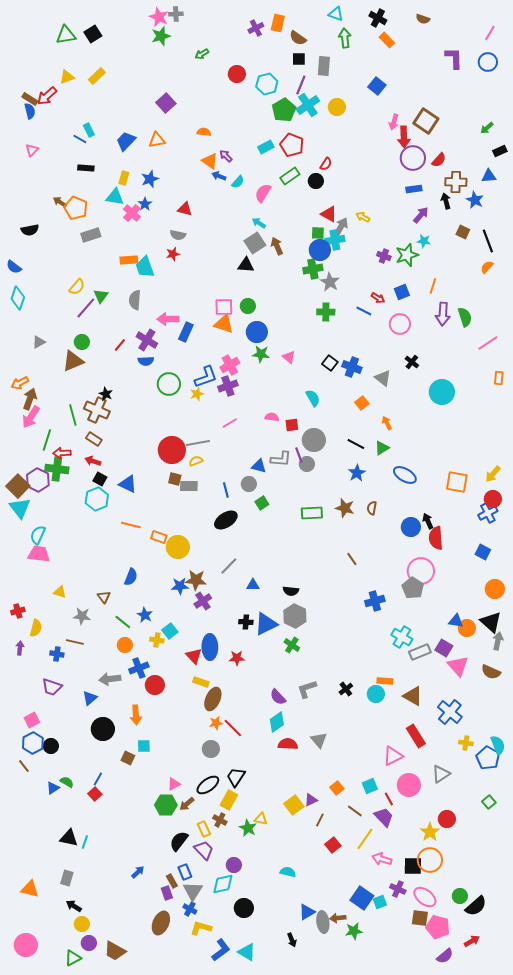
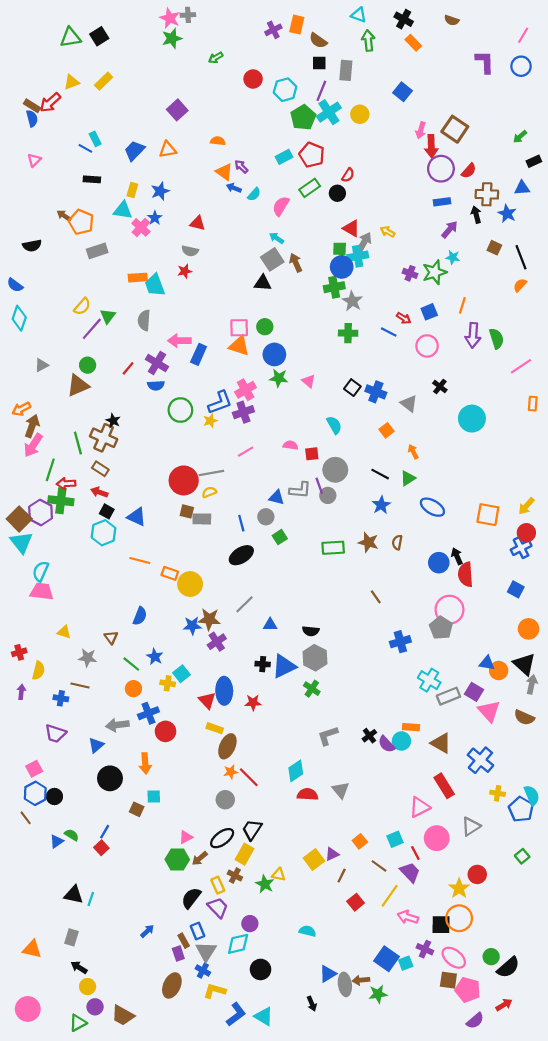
purple semicircle: (278, 697) -> (387, 744), moved

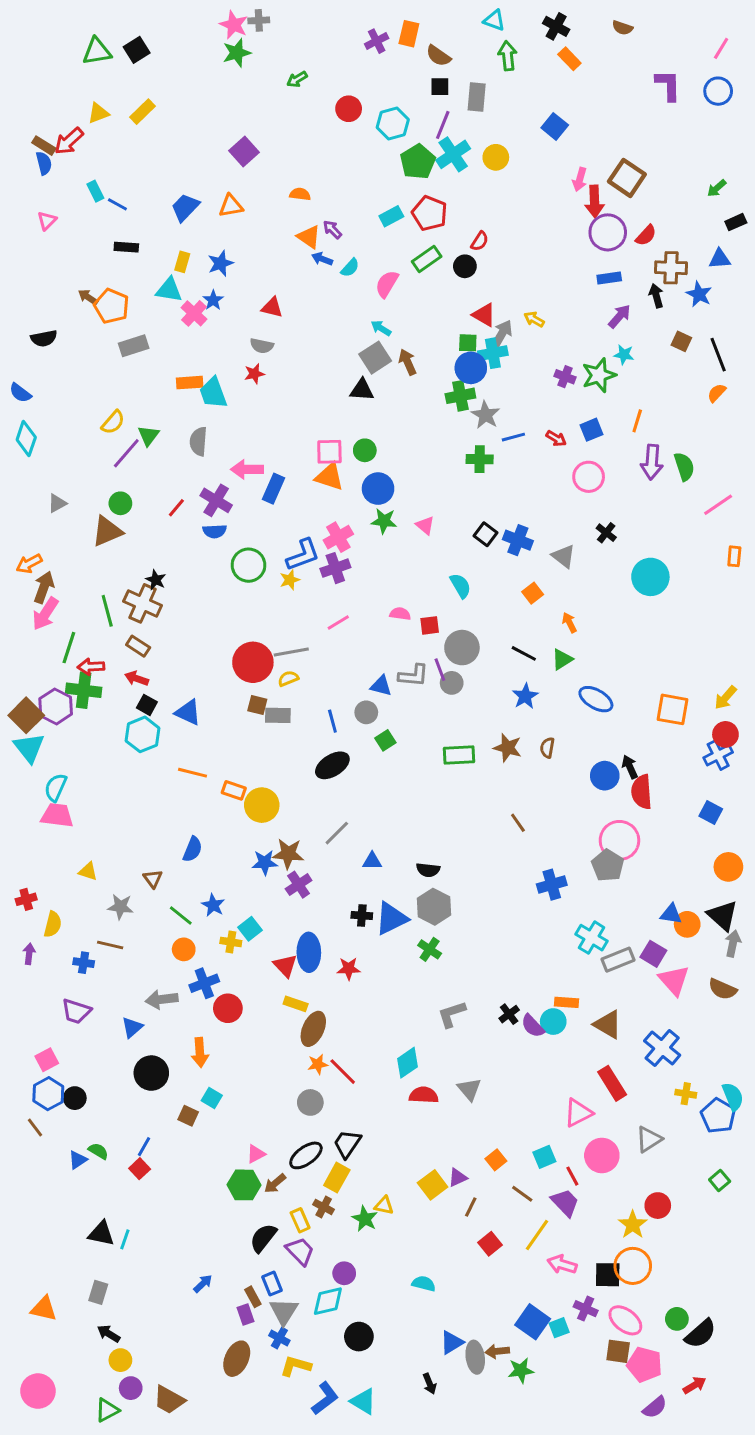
cyan rectangle: (95, 139) -> (95, 191), moved
blue line: (389, 332) -> (513, 437), moved, turned -42
cyan square: (154, 797) -> (212, 1098), turned 32

